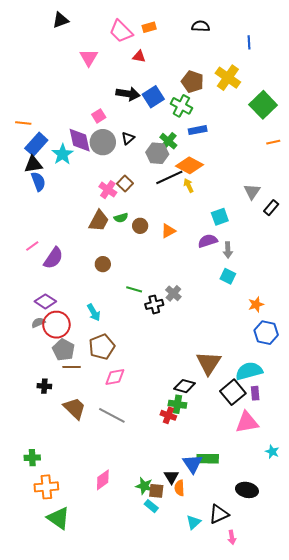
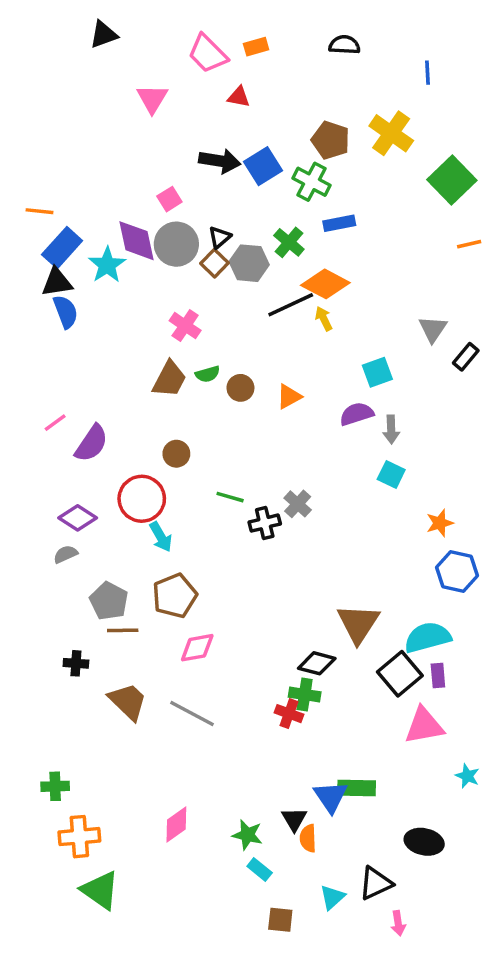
gray hexagon: (157, 153) -> (249, 263), moved
brown square: (125, 183) -> (214, 263), moved
red circle: (56, 325) -> (142, 499), moved
brown square: (156, 491) -> (280, 920), moved

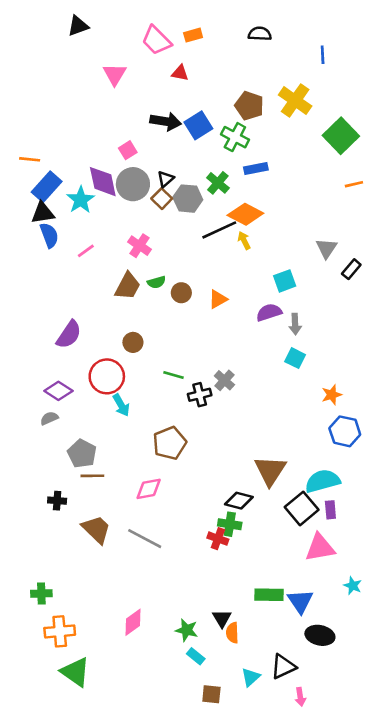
pink line: (55, 423) -> (86, 251), moved
brown pentagon: (175, 596) -> (170, 443), moved
blue triangle: (331, 797) -> (300, 601), moved

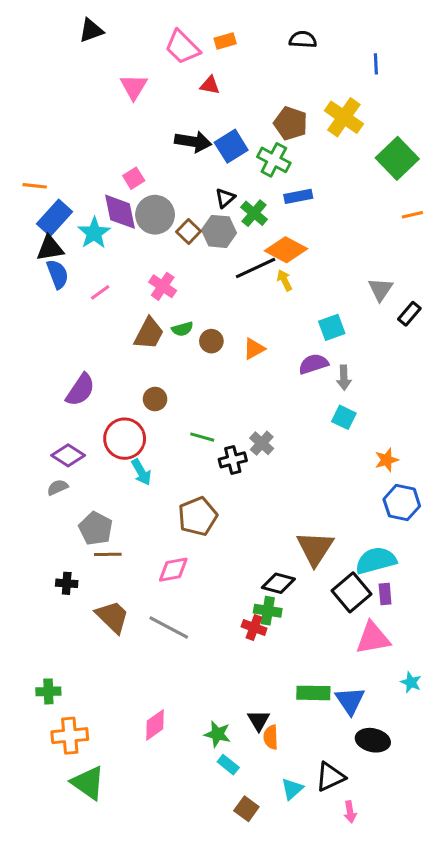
pink square: (128, 150) -> (134, 178), moved
black triangle: (166, 179) -> (225, 198), moved
brown square: (211, 694) -> (246, 809), turned 30

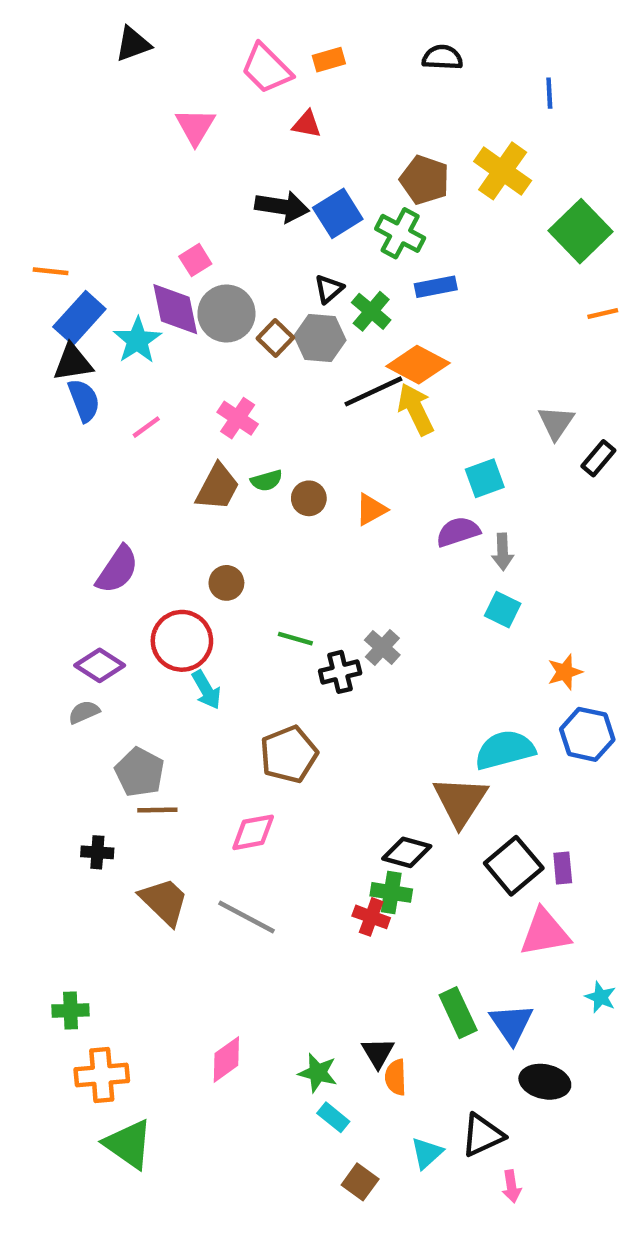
yellow arrow: (284, 280) -> (416, 409), size x1.6
cyan semicircle: (376, 560) -> (505, 750), moved
green rectangle: (313, 693) -> (458, 1013), turned 64

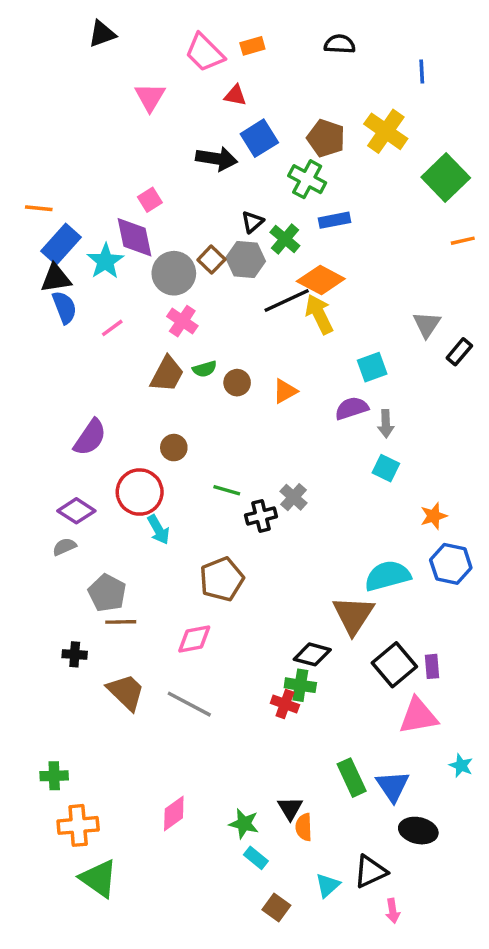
blue square: (338, 213) -> (259, 138), moved
gray circle: (226, 313) -> (174, 273), moved

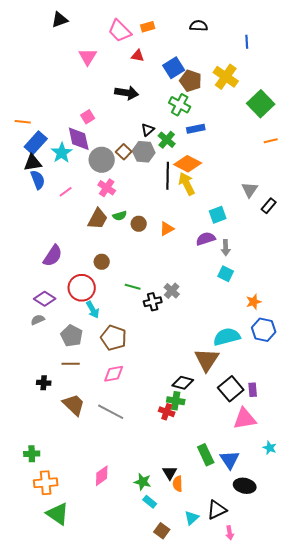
blue square: (259, 138) -> (174, 68), moved
black line: (287, 301) -> (168, 176), turned -64
brown pentagon: (222, 579) -> (114, 338), moved, turned -30
gray pentagon: (107, 593) -> (72, 336), moved

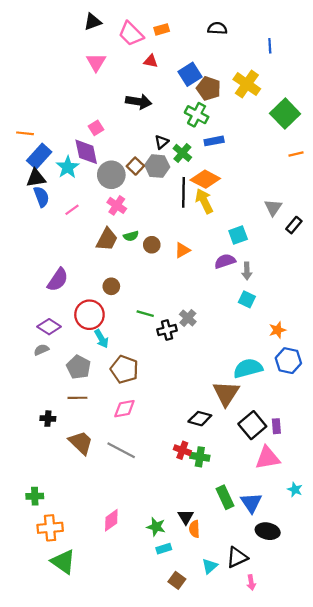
black triangle: (60, 20) -> (93, 22), moved
green cross: (176, 401) -> (200, 457), moved
cyan rectangle: (150, 502) -> (164, 549), turned -56

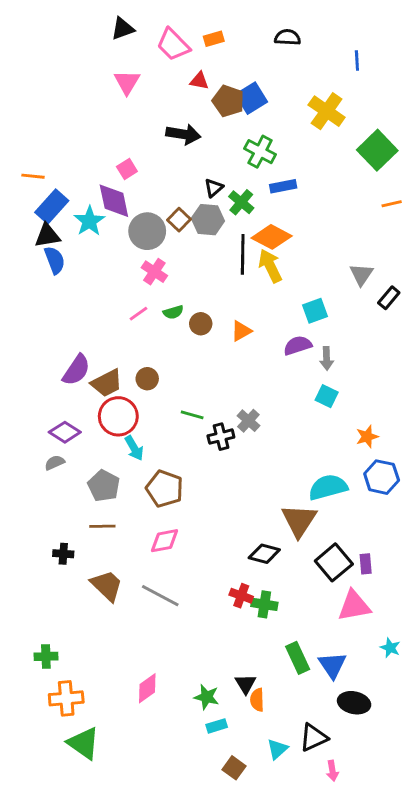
brown pentagon: (209, 88) -> (228, 101), moved
pink line: (72, 210) -> (139, 314), moved
brown trapezoid: (107, 239) -> (107, 383), moved, turned 35

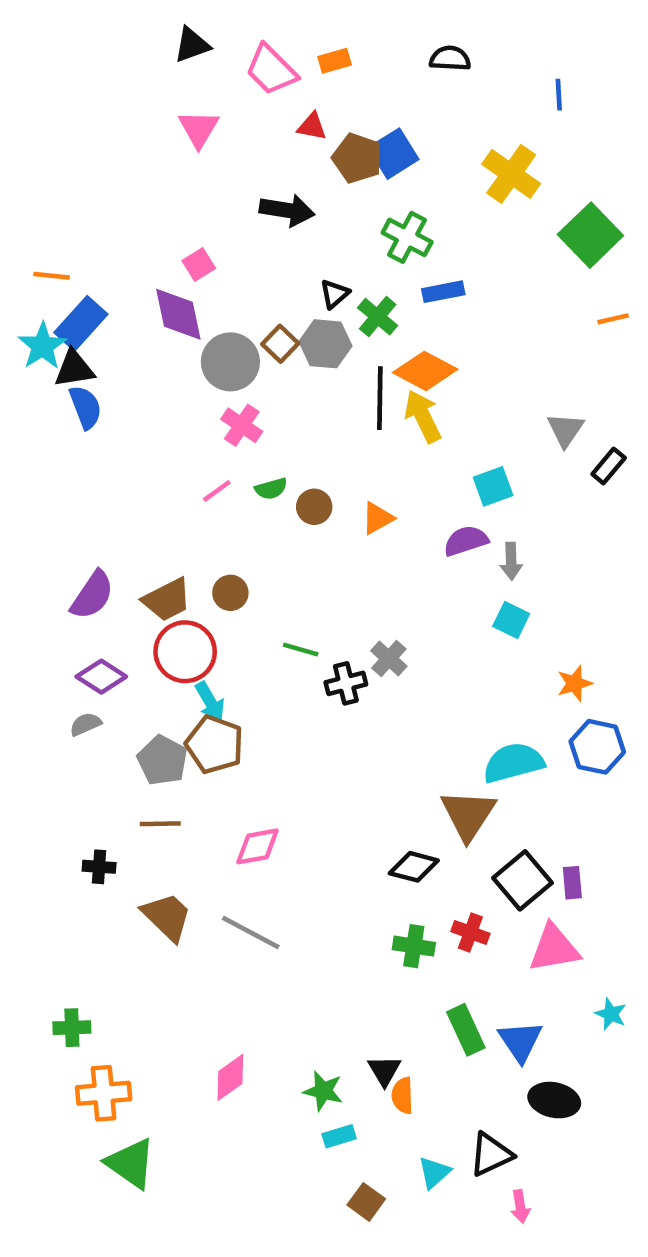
cyan star: (89, 221) -> (42, 346), moved
purple semicircle: (76, 370) -> (92, 595), moved
brown pentagon: (165, 489) -> (215, 745), moved
red cross: (241, 596) -> (470, 932), moved

